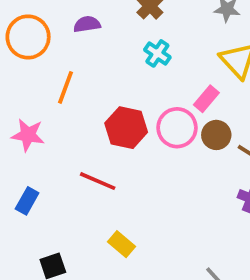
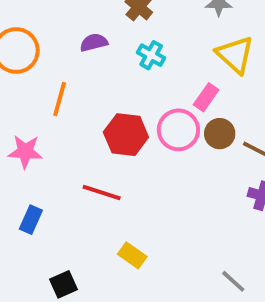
purple semicircle: (87, 24) -> (94, 43), moved

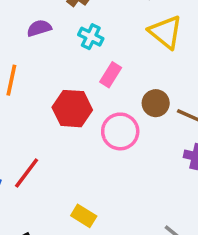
pink rectangle: (206, 97) -> (111, 75), moved
pink circle: (178, 130) -> (120, 131), moved
red line: (102, 193) -> (27, 173), moved, turned -68

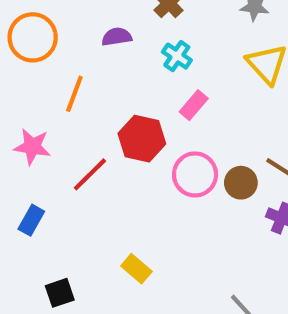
brown circle: (156, 103) -> (241, 183), moved
red line: (27, 173) -> (90, 174), moved

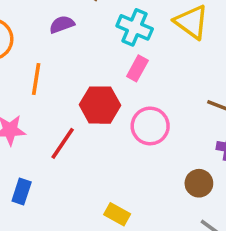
cyan cross: (177, 56) -> (135, 27), moved, size x1.4
brown circle: (241, 183) -> (199, 183), moved

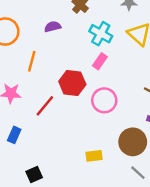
brown circle: (199, 183) -> (133, 142), size x1.5
yellow rectangle: (117, 214) -> (94, 156), moved, turned -42

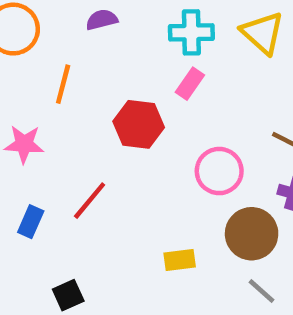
cyan cross: (101, 34) -> (191, 32), turned -30
pink circle: (104, 100) -> (219, 171), moved
red line: (45, 106) -> (90, 201), moved

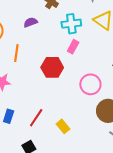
red line: (90, 201) -> (36, 118), moved
yellow rectangle: (180, 260) -> (63, 126), moved, turned 64

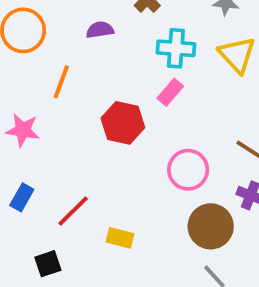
yellow rectangle: (63, 126) -> (120, 238), turned -48

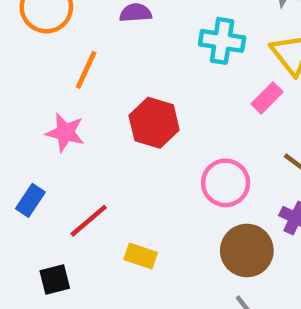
pink rectangle: (170, 92) -> (267, 98), moved
pink star: (23, 130) -> (65, 133), moved

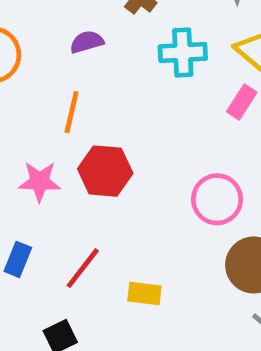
orange line: (86, 70) -> (72, 112), moved
red hexagon: (154, 123) -> (105, 171), moved

